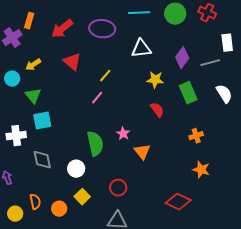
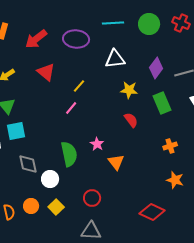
gray diamond: (42, 160) -> (28, 164), moved
orange circle: (59, 209) -> (31, 206), moved

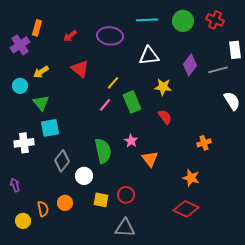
red arrow: (36, 39) -> (70, 36), size x0.6
green rectangle: (162, 103) -> (132, 102), moved
gray diamond: (28, 164) -> (62, 161), turned 50
orange star: (175, 180) -> (191, 178), moved
yellow square: (56, 207) -> (101, 200), moved, turned -35

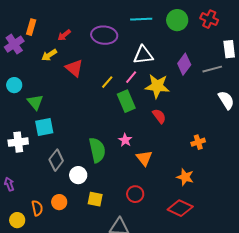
yellow arrow: (41, 72) -> (49, 55), moved
yellow star: (163, 87) -> (157, 86), size x1.4
pink line: (105, 105) -> (131, 77), moved
red circle: (126, 195) -> (135, 194), moved

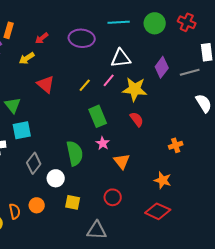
red triangle: (74, 68) -> (46, 84), moved
green rectangle: (126, 101) -> (98, 116), moved

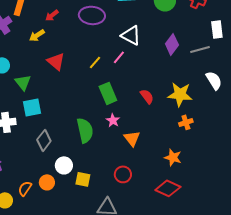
white triangle: (121, 58) -> (131, 35), turned 35
yellow star: (135, 89) -> (180, 94), moved
white circle: (56, 178) -> (64, 165), moved
orange semicircle: (15, 211) -> (25, 188), turned -133

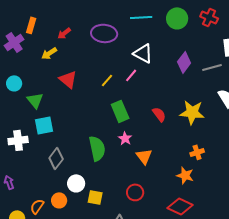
orange cross: (186, 122) -> (197, 152), moved

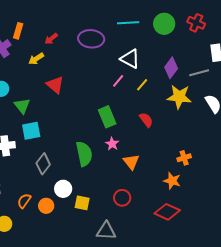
yellow line: (107, 80) -> (142, 85), moved
yellow star: (192, 112) -> (179, 97), moved
orange semicircle: (37, 206) -> (24, 201), moved

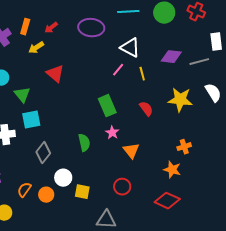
orange rectangle: (18, 31) -> (25, 27), moved
purple diamond: (171, 68) -> (171, 57), turned 60
yellow line: (142, 85) -> (142, 74), turned -56
yellow star: (179, 97) -> (180, 100), moved
green semicircle: (84, 154) -> (84, 143), size x0.7

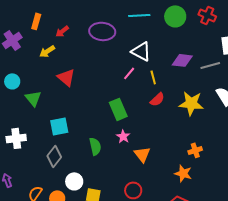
orange rectangle: (25, 27) -> (36, 21), moved
red semicircle: (146, 109) -> (157, 99), moved, turned 84
cyan square: (31, 120) -> (59, 126), moved

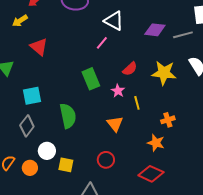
yellow line: (153, 77) -> (137, 103), moved
pink star: (123, 136) -> (118, 91), moved
green semicircle: (95, 146) -> (68, 116), size x1.4

